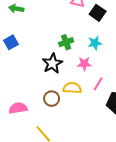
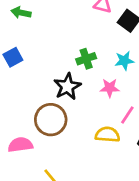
yellow semicircle: (72, 88) -> (107, 135), moved
brown circle: (52, 99) -> (51, 120), moved, size x1.5

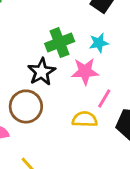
green cross: (86, 59) -> (60, 43), size x1.4
pink star: (110, 88) -> (85, 71), size x1.4

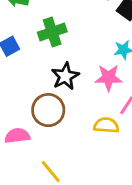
green cross: (60, 43) -> (52, 32), moved

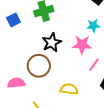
yellow semicircle: (106, 125) -> (69, 89), moved

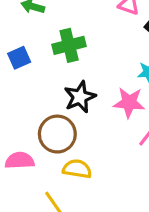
yellow semicircle: (69, 89) -> (77, 169), moved

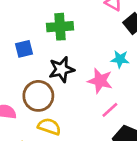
blue square: (19, 58) -> (24, 49), moved

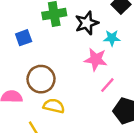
black star: (62, 69) -> (87, 23), moved

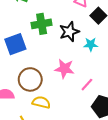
blue square: (24, 38) -> (15, 44), size x1.5
pink star: (96, 59) -> (64, 69), moved

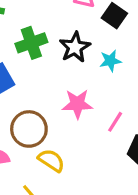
yellow semicircle: (41, 102) -> (51, 160), turned 30

